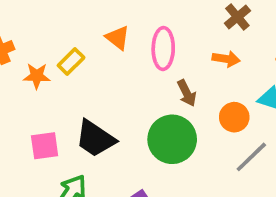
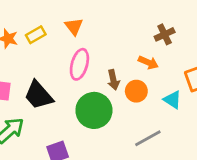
pink ellipse: (163, 49) -> (79, 64), moved
orange circle: (234, 117) -> (136, 91), moved

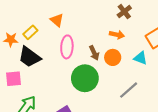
black trapezoid: (39, 95) -> (30, 57), moved

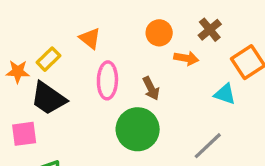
brown cross: (124, 12) -> (210, 30), moved
orange circle: (113, 57) -> (159, 33), moved

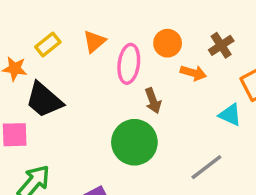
orange triangle: (90, 38) -> (94, 42), turned 35
yellow rectangle: (48, 59) -> (48, 45), moved
pink ellipse: (107, 80) -> (129, 64), moved

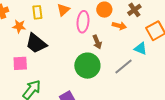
yellow rectangle: (48, 45) -> (37, 12), turned -56
gray line: (206, 167) -> (124, 67), moved

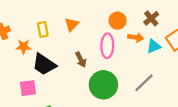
pink ellipse: (83, 22) -> (107, 46), moved
brown arrow: (97, 42) -> (81, 59), moved
cyan triangle: (141, 49) -> (154, 46), moved, turned -40

